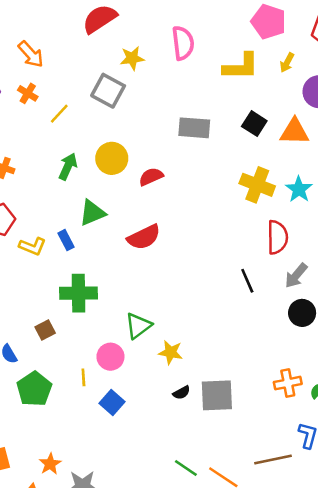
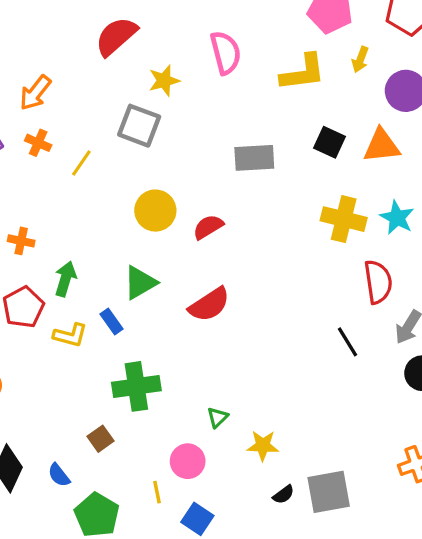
orange arrow: (31, 54) -> (35, 93), turned 88
green arrow: (68, 166) -> (65, 279), moved
green triangle: (138, 326) -> (217, 417), size x0.6

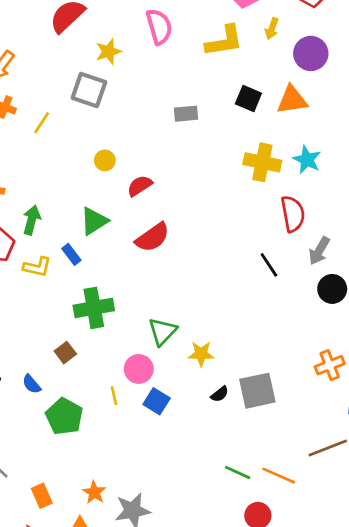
gray rectangle: (254, 158) -> (186, 114), size x0.7
yellow circle: (155, 211) -> (105, 160), size x0.6
red semicircle: (208, 227) -> (140, 186), moved
green triangle: (217, 417) -> (162, 332), size x1.6
blue square: (197, 519) -> (157, 401), moved

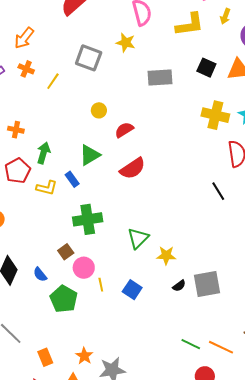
yellow star: (108, 52) -> (126, 43), moved, turned 30
gray rectangle: (186, 114) -> (160, 78), size x1.4
pink circle: (139, 369) -> (84, 268), moved

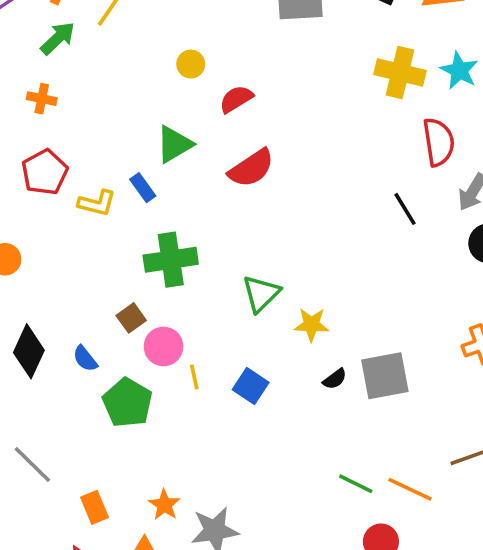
green arrow: (43, 153) -> (58, 38), moved, turned 30

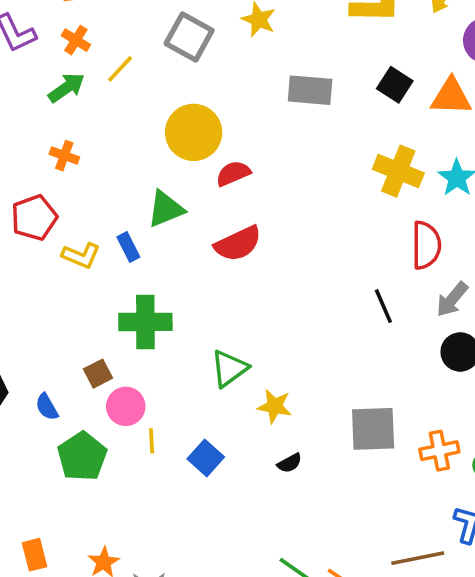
yellow circle: (191, 64) -> (194, 132), size x2.0
orange cross: (42, 99) -> (64, 156), moved
gray square: (385, 376) -> (373, 429), moved

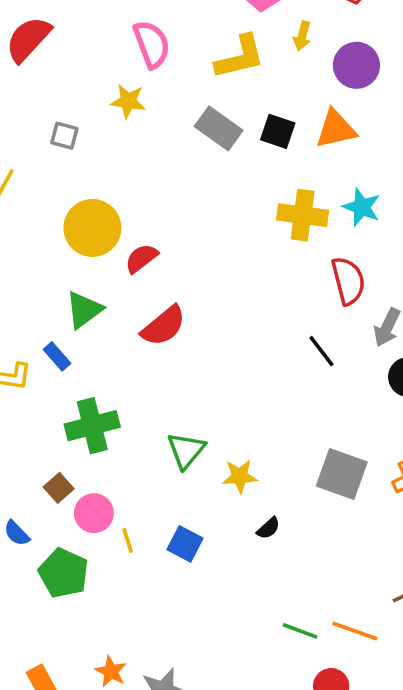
gray square: (189, 37) -> (64, 136), size x0.6
gray rectangle: (310, 90) -> (219, 128), moved, turned 45
gray square: (373, 429) -> (342, 474), turned 36

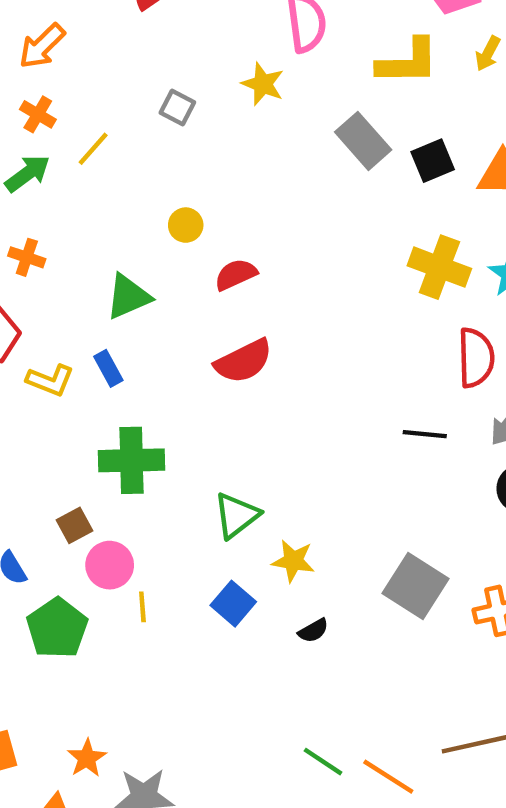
black square: (278, 131) -> (433, 161), turned 36
yellow circle: (92, 228) -> (186, 225), size x0.5
green triangle: (84, 310) -> (128, 297), moved
black line: (321, 351) -> (425, 434), turned -60
blue square: (185, 544) -> (233, 604), moved

